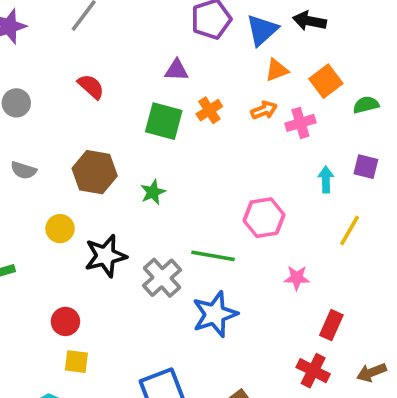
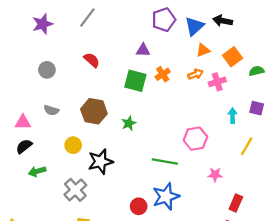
gray cross: (162, 278) -> (75, 190), moved
red circle: (65, 321) -> (139, 206), moved

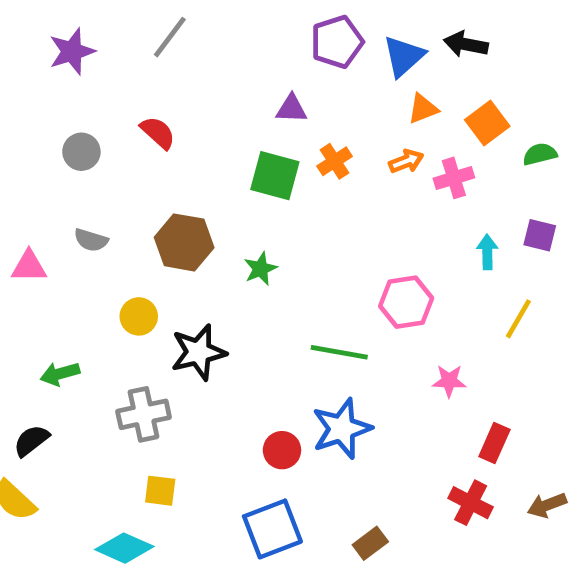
red semicircle: (92, 60) -> (158, 133), moved
black semicircle: (24, 146) -> (31, 441), moved
gray cross: (75, 190) -> (144, 414), turned 30

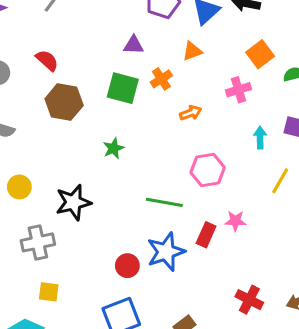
orange triangle: (423, 109) -> (192, 51), moved
orange arrow: (406, 161) -> (191, 113), moved
brown hexagon: (184, 242) -> (64, 102), moved
yellow circle: (139, 316) -> (19, 187), moved
red rectangle: (494, 443) -> (206, 235), moved

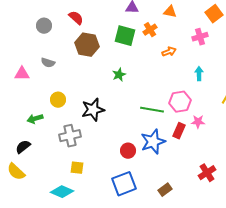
orange triangle: (192, 51) -> (170, 12), turned 32
cyan arrow: (260, 138) -> (199, 74), moved
pink hexagon: (208, 170) -> (180, 102), moved
red cross: (249, 300) -> (207, 173), turned 30

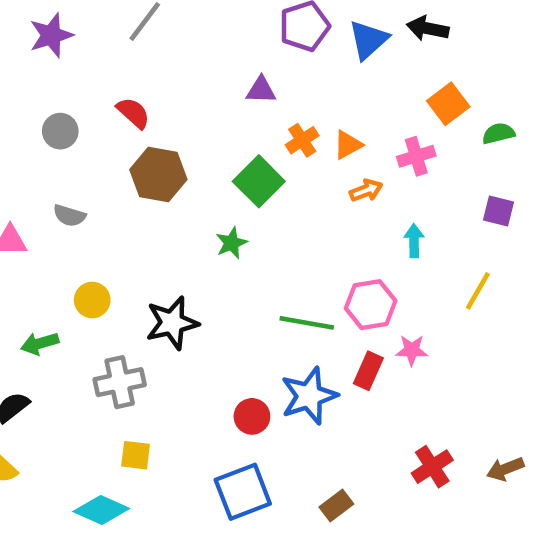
orange triangle: (170, 12) -> (348, 145), moved, turned -40
green square: (125, 36) -> (259, 181), moved, turned 30
orange arrow: (169, 52) -> (366, 190), moved

